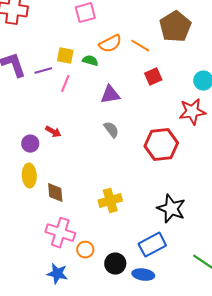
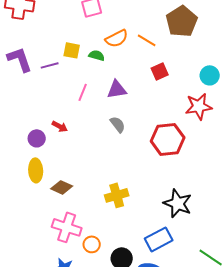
pink line: (65, 84) -> (83, 92), moved
brown diamond: (55, 193) -> (62, 187), turned -60

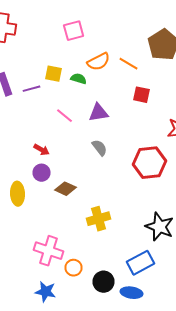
red square: (160, 71) -> (142, 95), turned 36
pink line: (83, 92) -> (64, 116), turned -72
purple circle: (37, 138) -> (42, 173), moved
brown diamond: (62, 187) -> (66, 189), moved

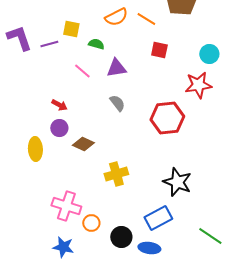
green semicircle: (78, 79) -> (96, 44), moved

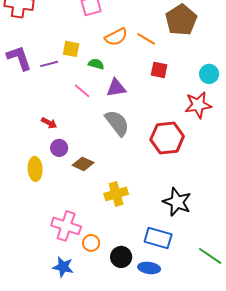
gray semicircle: (117, 103) -> (117, 123), size x1.6
red arrow: (59, 105) -> (49, 123), moved
blue rectangle: (158, 218) -> (158, 238), turned 44

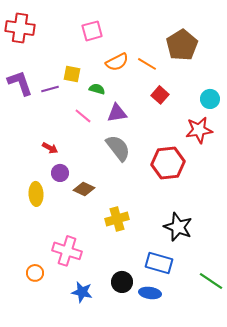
red square: (159, 70) -> (160, 95), turned 30
orange circle: (91, 243) -> (35, 273), moved
blue star: (63, 267) -> (82, 292), moved

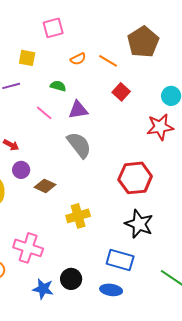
orange semicircle: (117, 62) -> (78, 59), size x0.7
yellow square: (72, 74) -> (27, 58), moved
red hexagon: (168, 163) -> (135, 178), moved
black circle: (122, 282) -> (71, 279), moved

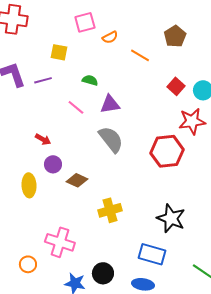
brown pentagon: (143, 42) -> (175, 36), size x0.7
orange semicircle: (78, 59) -> (110, 37), moved
red square: (121, 92) -> (176, 86), moved
red hexagon: (135, 178) -> (167, 151), moved

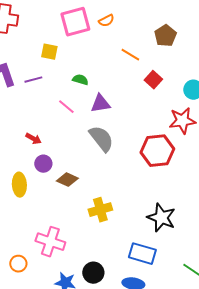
pink square: (85, 22) -> (75, 22), size x1.4
orange semicircle: (110, 37) -> (106, 21), moved
red square: (176, 86) -> (153, 80), moved

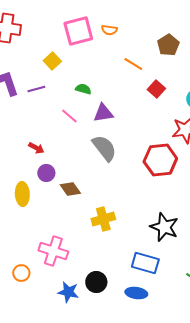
orange semicircle: (106, 21) -> (109, 30), turned 35
yellow square: (49, 52) -> (52, 61), turned 36
brown diamond: (67, 180) -> (70, 189), turned 30

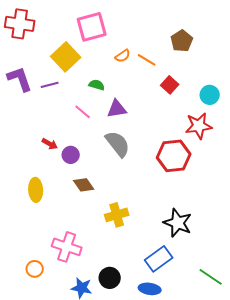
orange semicircle: (109, 30) -> (123, 56), moved, turned -42
yellow square: (52, 61) -> (66, 57), size x1.6
purple circle: (46, 173) -> (71, 155), moved
blue rectangle: (145, 263) -> (159, 259), turned -52

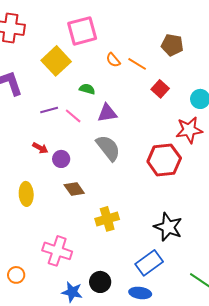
brown pentagon: (182, 41) -> (172, 45), turned -30
orange semicircle: (123, 56) -> (113, 60), turned 84
purple line: (50, 85) -> (49, 110), moved
orange circle: (35, 269) -> (16, 275), moved

